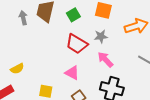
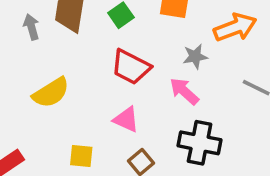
gray star: (101, 36) -> (195, 56), moved
yellow semicircle: (17, 69) -> (51, 93), moved, size x1.5

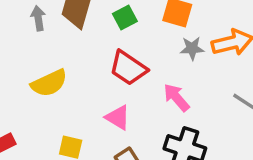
gray star: (195, 56) -> (192, 48), moved

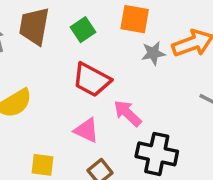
pink arrow: (176, 97) -> (128, 113), moved

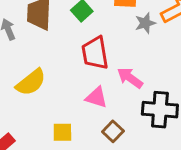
red trapezoid: (92, 80) -> (95, 53), turned 60

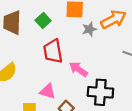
pink triangle: (96, 97) -> (48, 91), moved

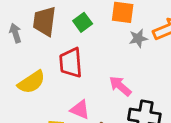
red trapezoid: (53, 51) -> (71, 63), moved

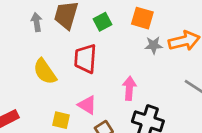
yellow semicircle: (31, 82) -> (45, 72), turned 80
pink arrow: (120, 86) -> (129, 88), turned 45

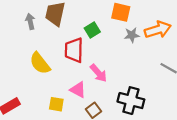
green square: (103, 22) -> (92, 30), moved
pink arrow: (129, 88) -> (99, 73), moved, turned 138

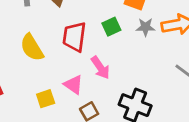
green square: (92, 30) -> (111, 27), moved
yellow square: (56, 104) -> (46, 99), turned -35

